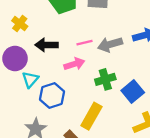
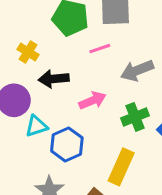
yellow cross: (20, 24) -> (28, 52), moved
pink line: (85, 43) -> (100, 49), moved
cyan triangle: (30, 79) -> (36, 126), turned 36

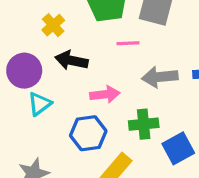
cyan triangle: (36, 126) -> (40, 104), turned -35
blue hexagon: (67, 144) -> (88, 133), moved

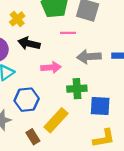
blue hexagon: (88, 133) -> (27, 100), moved
blue square: (178, 148) -> (100, 106), turned 30

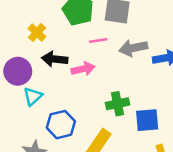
gray arrow: (89, 57) -> (133, 48), moved
pink arrow: (51, 67) -> (83, 69), moved

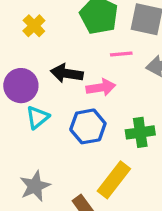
yellow cross: (37, 33) -> (34, 26), moved
blue hexagon: (61, 125) -> (88, 126), moved

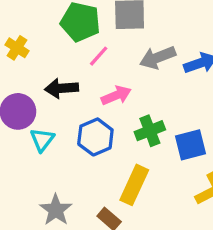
pink line: (121, 54) -> (99, 56), moved, turned -30
pink arrow: (101, 87) -> (116, 95), moved

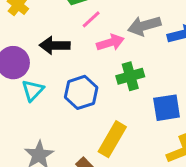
pink arrow: (116, 95) -> (110, 43), moved
green cross: (150, 131) -> (130, 76), moved

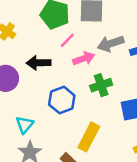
cyan triangle: (33, 90) -> (25, 125), moved

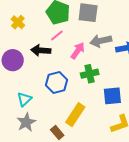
pink line: (67, 40) -> (57, 35), moved
pink arrow: (84, 58) -> (78, 51), turned -42

